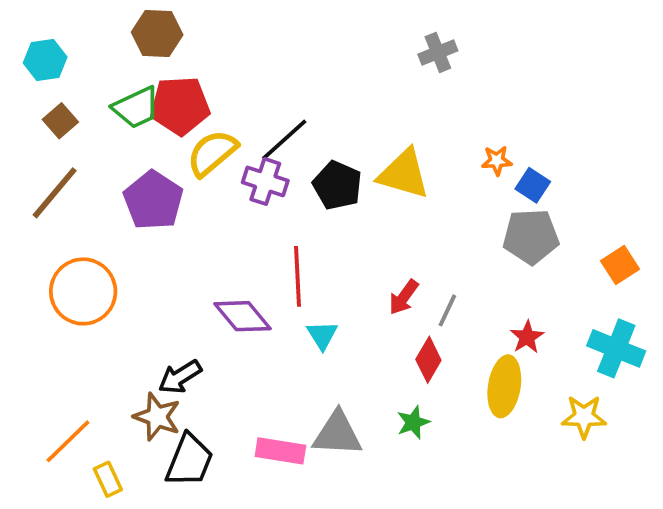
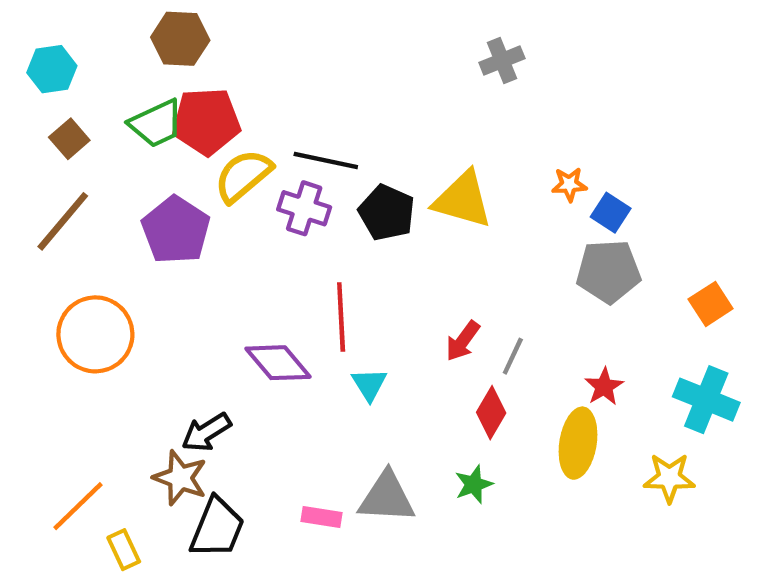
black line: (284, 140) -> (326, 160), turned 54
pink rectangle: (280, 451) -> (321, 517), size x0.7

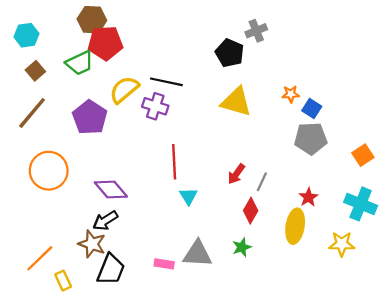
red pentagon: (206, 121) -> (105, 43), moved
black pentagon: (387, 213) -> (230, 53), moved
purple diamond: (278, 363) -> (111, 190), moved

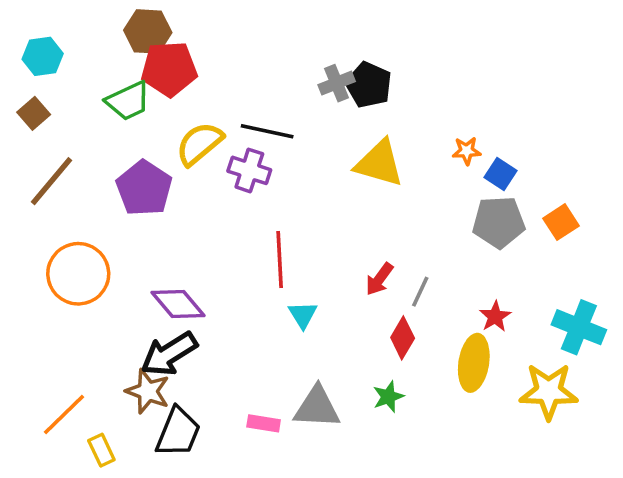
gray cross: (256, 31) -> (337, 83), moved
brown square: (35, 71) -> (34, 113), moved
orange square: (363, 155) -> (561, 222), moved
black arrow: (105, 221) -> (169, 354), size x1.4
yellow star: (342, 244) -> (549, 391), size x1.4

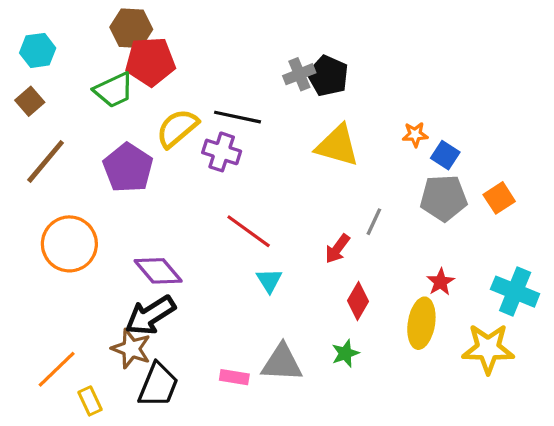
red line: (280, 259) -> (249, 231), turned -51
gray line: (420, 292) -> (374, 222), moved

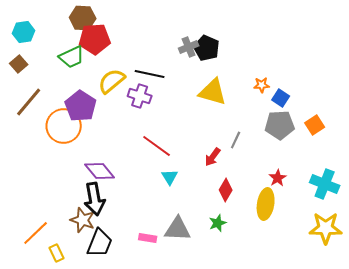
orange circle: (69, 244) -> (64, 126), moved
black arrow: (150, 315) -> (95, 199), turned -68
yellow star: (488, 349) -> (326, 228), moved

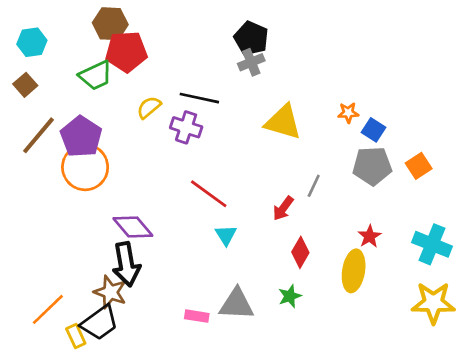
black pentagon: (207, 48) -> (251, 38), moved
yellow semicircle: (112, 81) -> (149, 107), size x0.7
purple pentagon: (81, 106) -> (81, 137), moved
black trapezoid: (100, 243) -> (100, 323), moved, turned 32

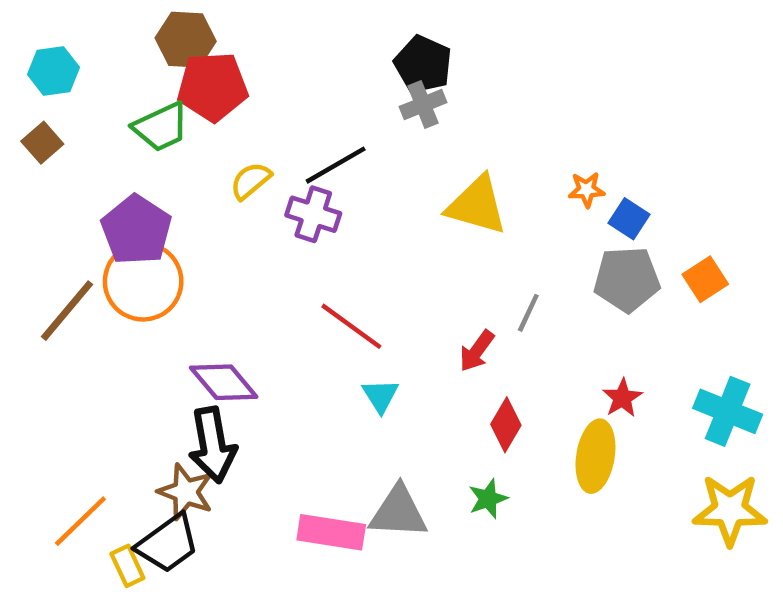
black line: (199, 98) -> (336, 165), turned -42
brown line: (39, 135) -> (67, 311), moved
pink rectangle: (197, 316) -> (331, 532), size x1.6

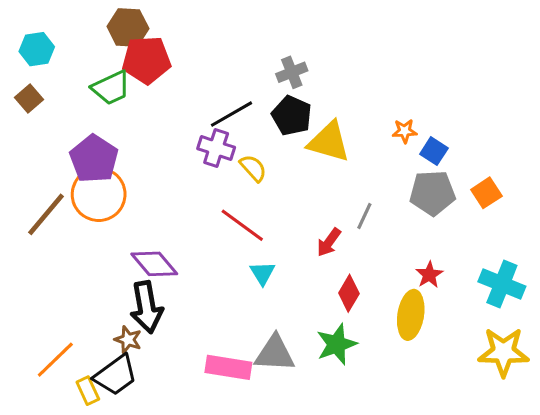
black pentagon: (423, 64) -> (292, 116), moved
yellow semicircle: (251, 181) -> (253, 168), moved, turned 88
brown star: (186, 492) -> (128, 340), size x0.7
green star: (488, 499) -> (337, 344), size x1.5

